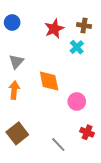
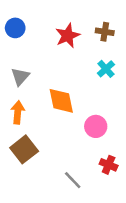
cyan cross: (77, 47) -> (106, 69), moved
brown square: (17, 133) -> (24, 149), moved

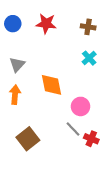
red star: (68, 36) -> (46, 24), moved, turned 30
brown square: (24, 149) -> (28, 139), moved
gray line: (73, 180) -> (73, 129), moved

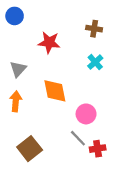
blue circle: (13, 24) -> (15, 16), moved
red star: (46, 24) -> (49, 42), moved
red cross: (91, 139) -> (98, 149), turned -32

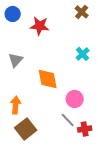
brown cross: (94, 29) -> (82, 12), moved, turned 32
red star: (49, 42) -> (40, 26), moved
orange arrow: (16, 101) -> (16, 105), moved

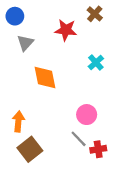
red star: (40, 26) -> (66, 30), moved
gray triangle: (16, 60) -> (25, 43), moved
orange diamond: (48, 79) -> (45, 78), moved

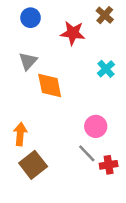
blue circle: (15, 16) -> (31, 18), moved
gray triangle: (25, 43) -> (28, 61), moved

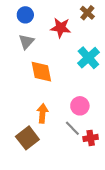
gray triangle: (28, 61) -> (26, 42), moved
cyan cross: (106, 69) -> (88, 58), size x1.5
orange arrow: (20, 134) -> (42, 113), moved

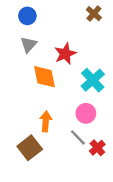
red star: (61, 28) -> (65, 54), moved, turned -30
cyan cross: (88, 58) -> (93, 80), moved
red cross: (91, 138) -> (97, 148), turned -32

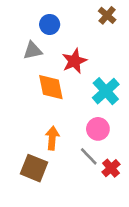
blue circle: (27, 16) -> (50, 24), moved
gray triangle: (29, 45) -> (33, 51), turned 36
brown square: (30, 148) -> (34, 168), turned -30

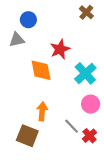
blue circle: (50, 24) -> (28, 20), moved
gray triangle: (33, 51) -> (17, 40), moved
pink circle: (98, 129) -> (91, 104), moved

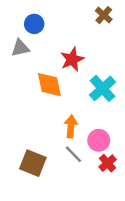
pink circle: (91, 104) -> (99, 140), moved
orange arrow: (42, 111) -> (71, 126), moved
gray line: (72, 126) -> (73, 154), moved

